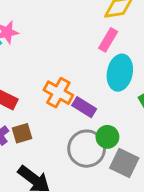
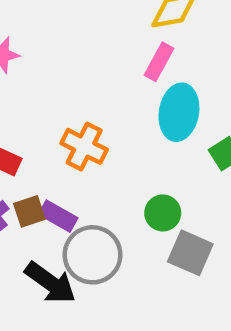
purple rectangle: (84, 107) -> (58, 216), moved
gray circle: (87, 149) -> (93, 255), moved

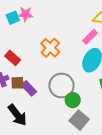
orange cross: (84, 146) -> (50, 48), moved
gray circle: (93, 255) -> (62, 85), moved

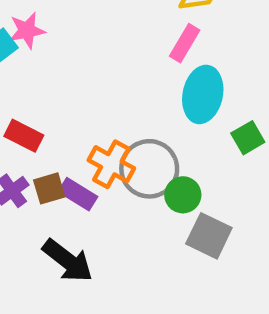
orange cross: (50, 48) -> (111, 164), moved

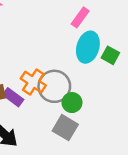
green square: (248, 138) -> (110, 55), moved, turned -36
gray square: (209, 236) -> (65, 128), moved

